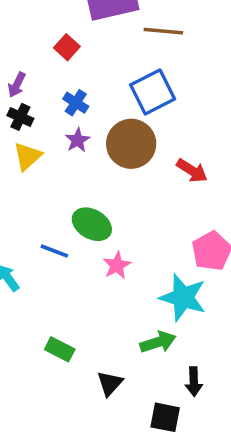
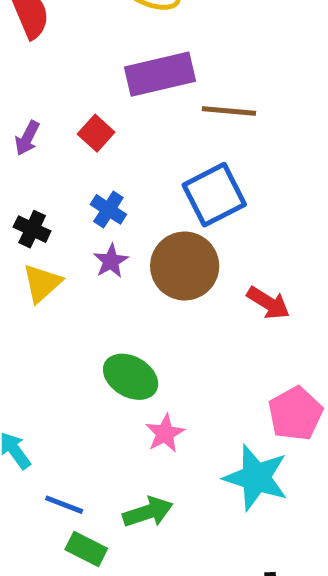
purple arrow: (17, 85) -> (27, 138), moved
blue line: (54, 251) -> (64, 505), moved
green arrow: (158, 342) -> (148, 512), moved

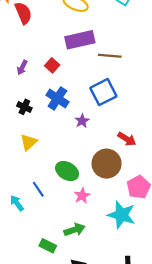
blue cross: (108, 209) -> (57, 98), size x1.5
purple star: (111, 261) -> (82, 121), moved
brown circle: (185, 266) -> (107, 164), moved
yellow triangle: (42, 283) -> (29, 142), moved
blue line: (64, 505) -> (38, 189), moved, turned 35

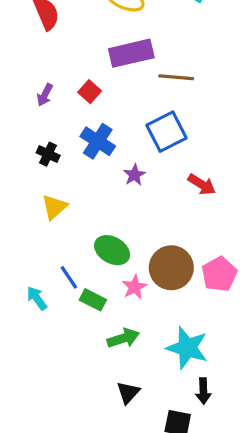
red arrow: (127, 139) -> (202, 184), moved
brown circle: (107, 164) -> (171, 268), moved
cyan star: (121, 215) -> (187, 348), moved
green rectangle: (48, 246) -> (93, 300), moved

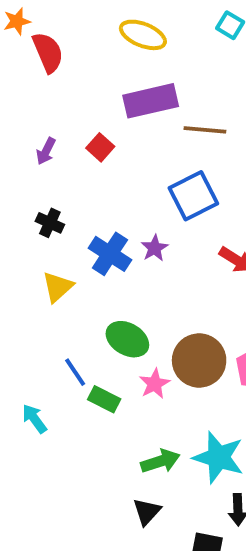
blue cross: (98, 141) -> (110, 254), moved
cyan arrow: (37, 298) -> (34, 419), moved
green arrow: (123, 338) -> (160, 461), moved

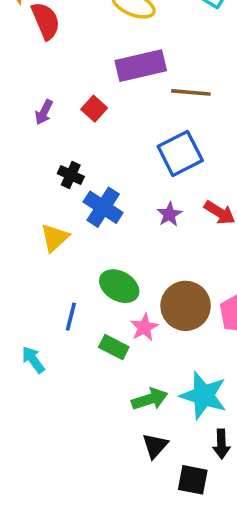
black cross: (50, 223) -> (71, 175), moved
purple star: (155, 248) -> (169, 214), moved
blue line: (75, 372) -> (71, 317), turned 48
green rectangle: (104, 399) -> (114, 347), moved
black triangle: (147, 512) -> (155, 446), moved

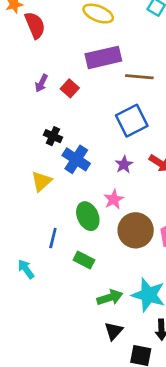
purple arrow: (44, 112) -> (41, 83), moved
green ellipse: (119, 286) -> (88, 216), turned 36
pink star: (144, 327) -> (114, 199), moved

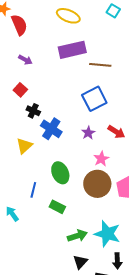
purple arrow: (41, 83) -> (25, 60), moved, turned -88
red square: (70, 88) -> (20, 90), moved
pink star: (114, 199) -> (101, 159), moved

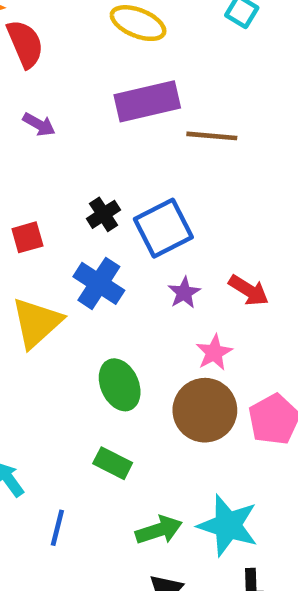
red square: (20, 90) -> (27, 237), moved, turned 32
blue square: (94, 99) -> (163, 228), moved
black cross: (33, 111) -> (103, 214), moved, turned 32
yellow triangle: (24, 146) -> (37, 323), size x1.4
blue line: (33, 190) -> (57, 528), moved

